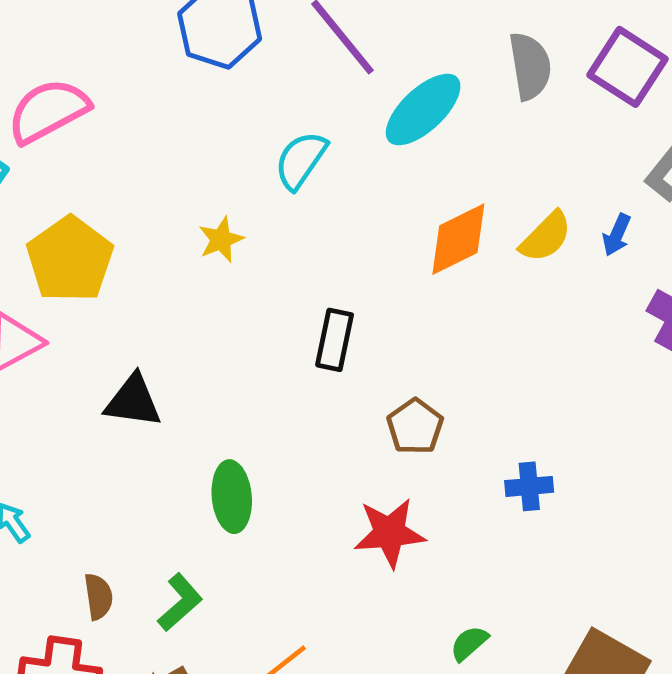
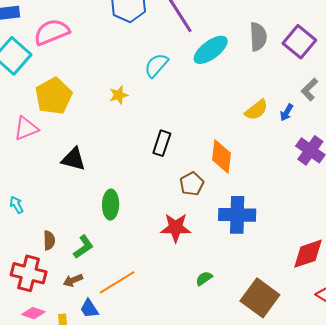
orange diamond: (458, 239) -> (221, 156), moved, turned -64
blue cross: (529, 486) -> (237, 215), size x1.8

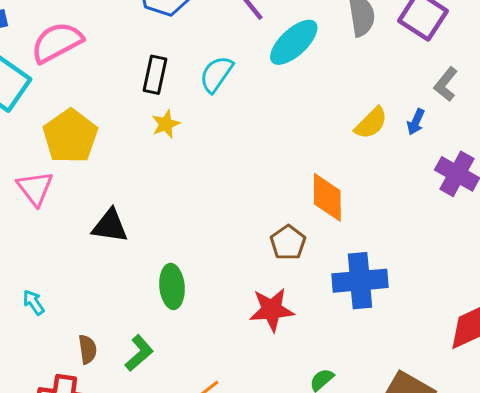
pink triangle: (26, 128) -> (35, 188), turned -40
black rectangle: (162, 143) -> (155, 75), moved

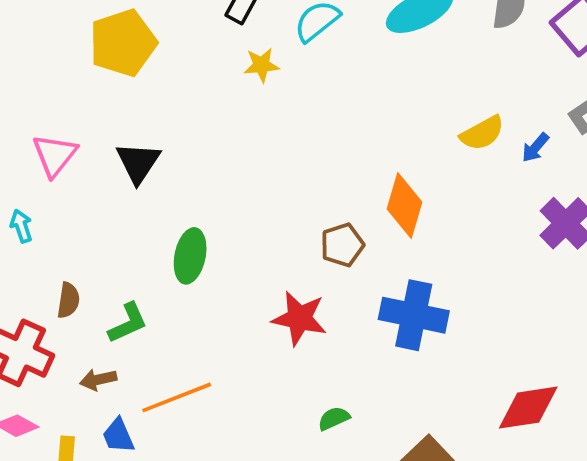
yellow star: (166, 124) -> (261, 65), moved
pink triangle: (35, 188) -> (55, 155), moved
black triangle: (110, 226) -> (138, 163), turned 39

